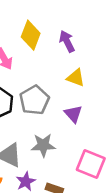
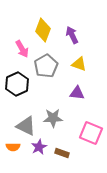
gray pentagon: (34, 100) -> (46, 66), moved
purple triangle: (73, 114) -> (77, 93), turned -42

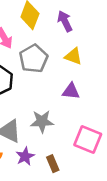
brown rectangle: (62, 153) -> (53, 164), turned 48

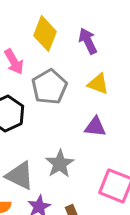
gray star: (42, 121) -> (60, 164), turned -30

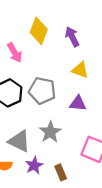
gray pentagon: (49, 87) -> (42, 91), moved, turned -30

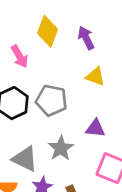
purple triangle: (78, 103) -> (95, 128), moved

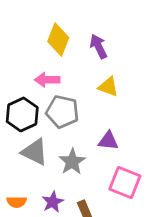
pink arrow: (20, 56) -> (47, 80), moved, turned 120
gray triangle: (25, 159) -> (35, 152), moved

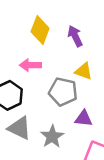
gray pentagon: (62, 112) -> (63, 92), moved

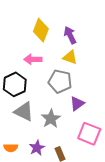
yellow triangle: (84, 71) -> (70, 57), moved
purple triangle: (84, 118) -> (77, 104), turned -42

